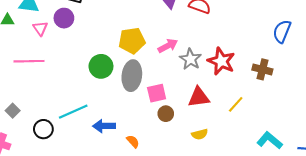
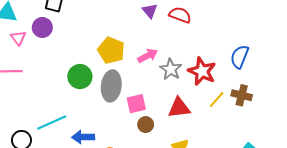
blue semicircle: (282, 31) -> (240, 57), moved
yellow pentagon: (132, 41) -> (111, 50), turned 30
brown cross: (262, 69) -> (242, 95), moved
yellow line: (236, 104) -> (217, 99), moved

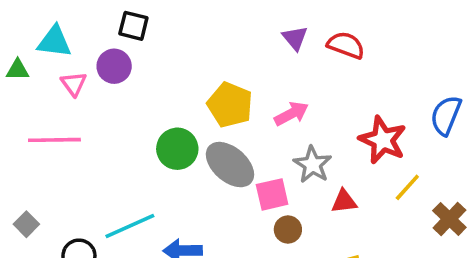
gray star: (171, 69) -> (312, 165), moved
gray ellipse: (111, 86) -> (230, 165), turned -56
brown cross: (242, 95) -> (449, 219), moved, turned 30
red triangle: (179, 108) -> (344, 201), size x0.7

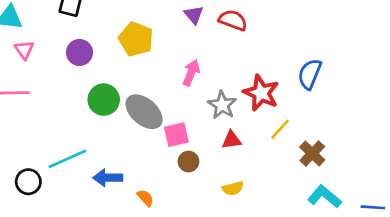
purple circle: (114, 66) -> (79, 52), moved
yellow pentagon: (230, 105) -> (136, 39), moved
pink arrow: (291, 114) -> (191, 73), turned -40
gray star: (312, 165) -> (222, 105), moved

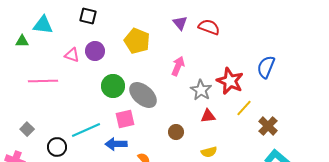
pink triangle: (24, 50) -> (72, 55), moved, turned -35
pink square: (176, 135) -> (125, 119), moved

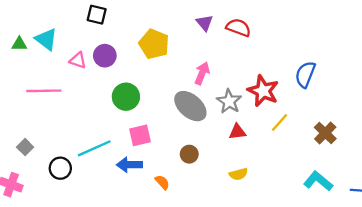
cyan triangle: (43, 25) -> (46, 39), moved, turned 30
gray ellipse: (143, 95) -> (190, 106), moved
brown cross: (268, 126) -> (325, 133), moved
brown circle: (176, 132) -> (189, 154), moved

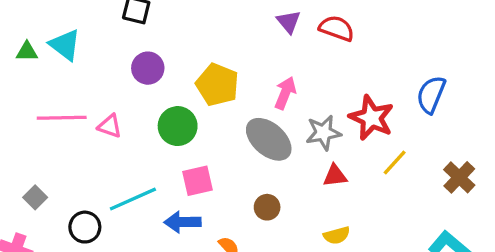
yellow pentagon: (154, 44) -> (217, 85), moved
pink triangle: (78, 60) -> (110, 126), moved
gray star: (229, 101) -> (323, 133), turned 30

